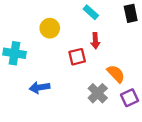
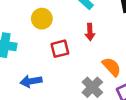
red square: (77, 57) -> (60, 49), moved

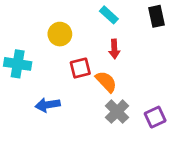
orange semicircle: (112, 67) -> (106, 82), moved

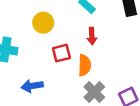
orange semicircle: (106, 82) -> (85, 65), turned 45

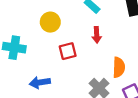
orange semicircle: (85, 65) -> (119, 67), moved

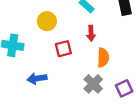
orange semicircle: (119, 67) -> (103, 58), moved

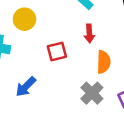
yellow circle: (47, 21) -> (24, 19), moved
blue arrow: (37, 78) -> (26, 87), turned -36

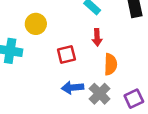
blue arrow: (26, 87) -> (73, 88), moved, turned 40

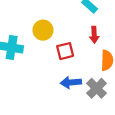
yellow circle: (36, 24) -> (43, 30), moved

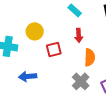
blue arrow: (71, 82) -> (28, 76), moved

